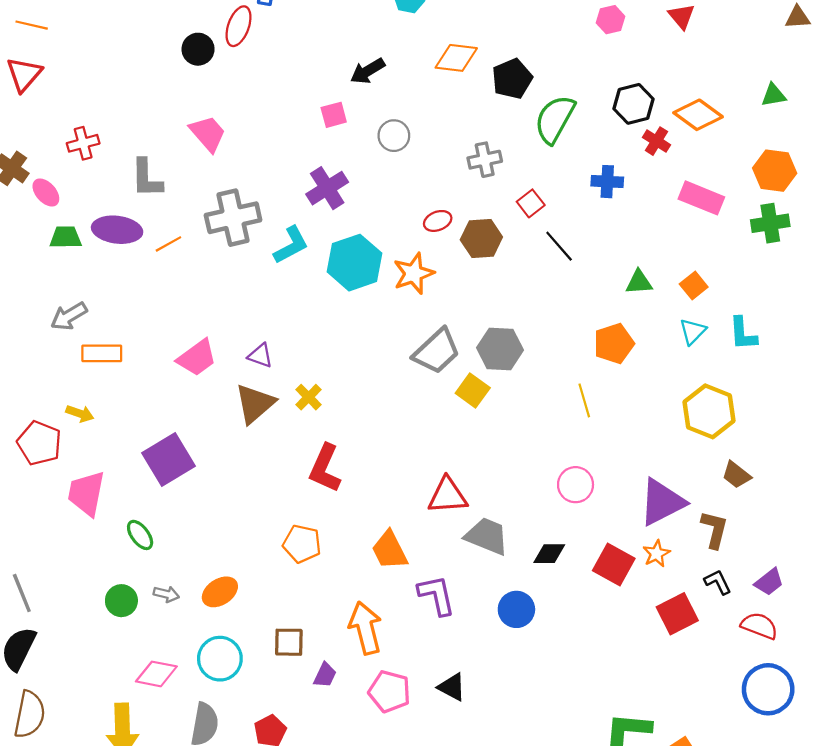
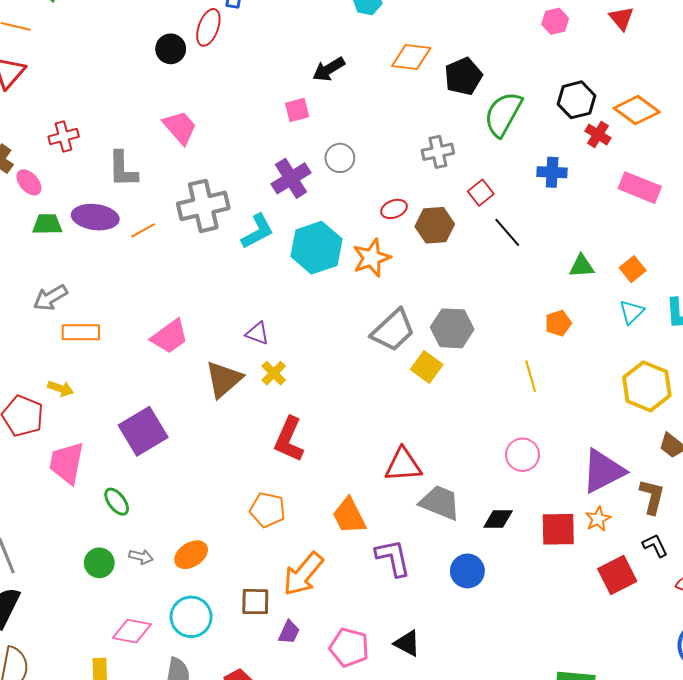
gray circle: (394, 136) -> (340, 158), moved
orange pentagon: (614, 344) -> (558, 323), size x0.7
purple triangle: (260, 356) -> (257, 333), moved
red square: (614, 565) -> (558, 529), turned -30
orange arrow: (365, 628) -> (303, 574), moved, turned -126

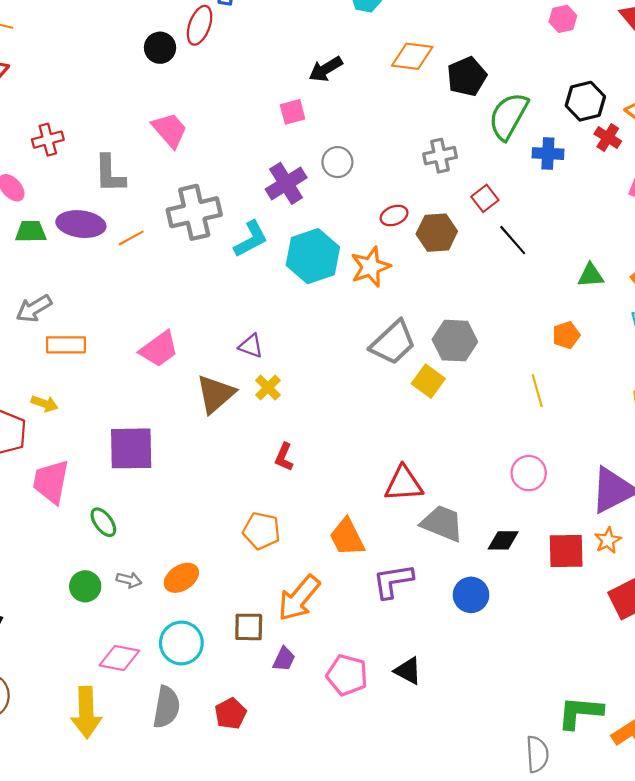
blue cross: (552, 172) -> (548, 154), moved
purple square: (143, 431) -> (131, 448), turned 30
red L-shape: (289, 439) -> (284, 457), size x0.6
purple L-shape: (393, 558) -> (393, 581), turned -87

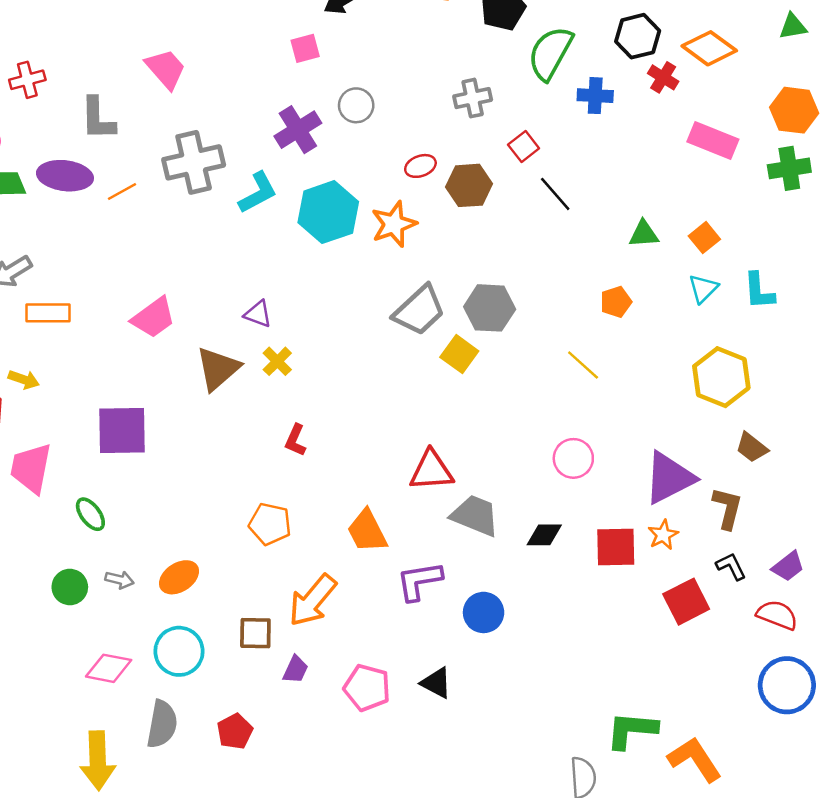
yellow line: (537, 391) -> (583, 365), turned -32
blue circle: (471, 595) -> (484, 612), moved
yellow arrow: (86, 712) -> (98, 761), moved

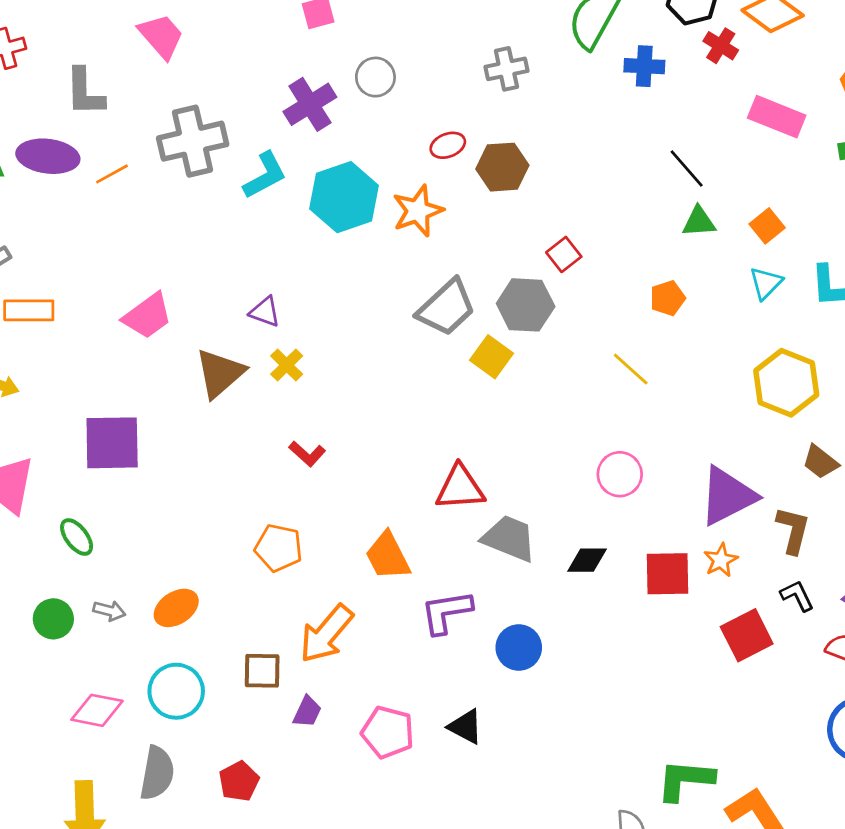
red square: (524, 147) -> (564, 254), moved
black line: (555, 194) -> (687, 168), moved
red L-shape: (295, 440) -> (307, 454), turned -72

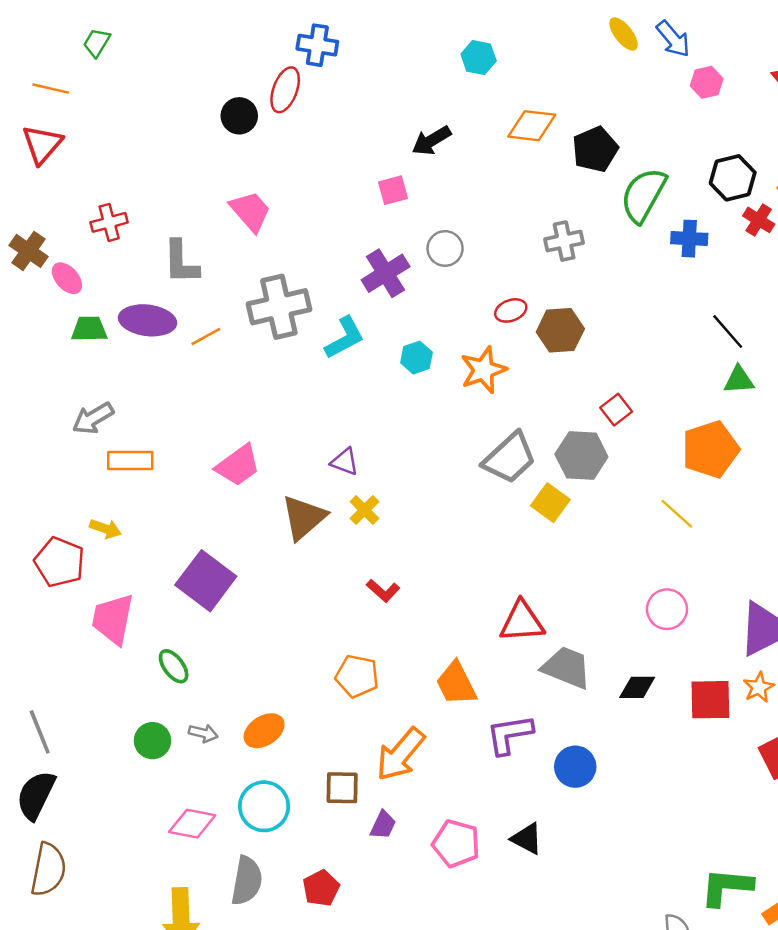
cyan hexagon: (344, 197) -> (417, 358), size x0.5
orange pentagon: (668, 298) -> (710, 449), size x1.8
purple square: (112, 443) -> (206, 581), turned 38

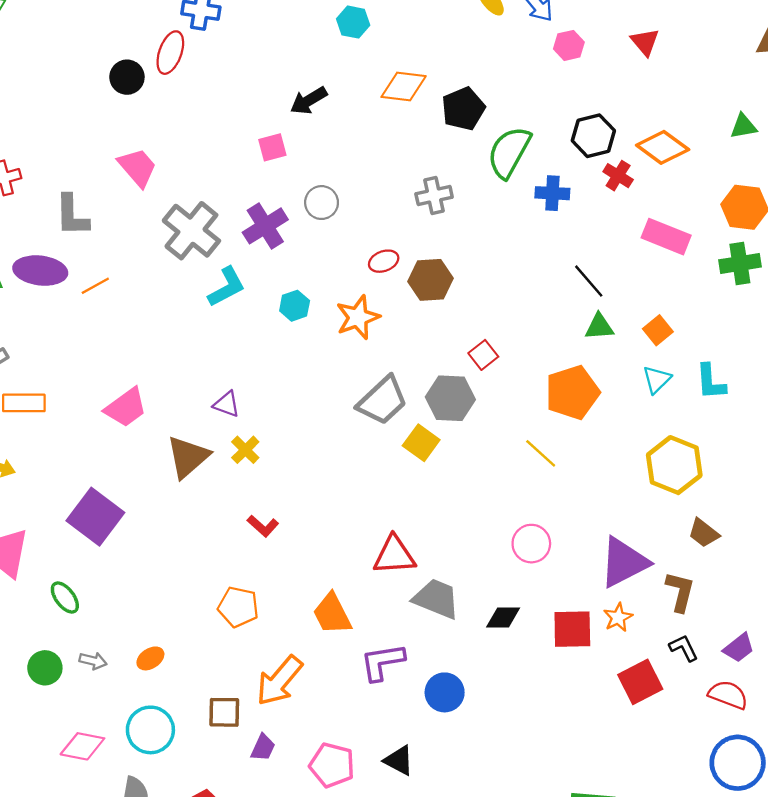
gray cross: (279, 307) -> (191, 231), moved, turned -38
orange ellipse: (264, 731) -> (150, 658), size x0.7

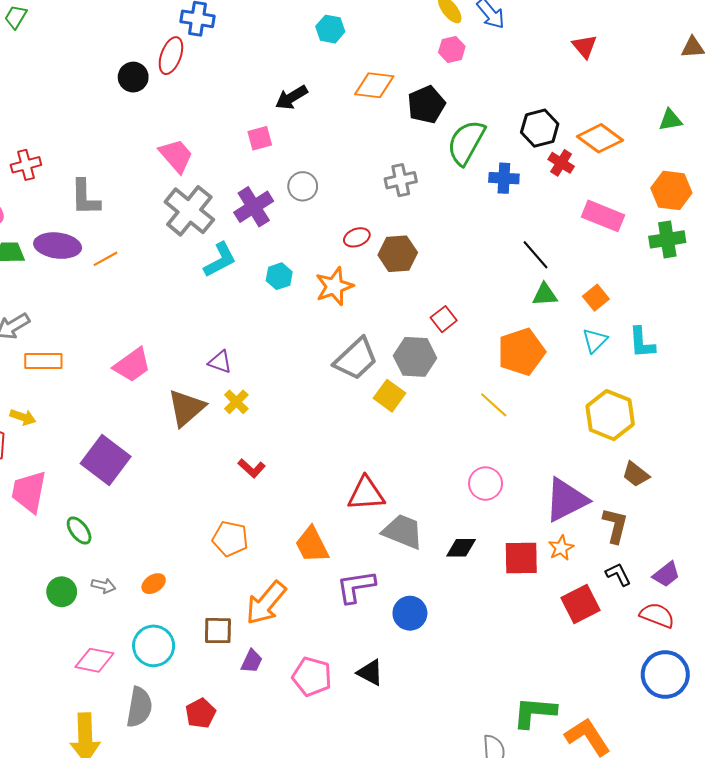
pink hexagon: (569, 45) -> (452, 49), moved
pink trapezoid: (138, 167) -> (176, 156), moved

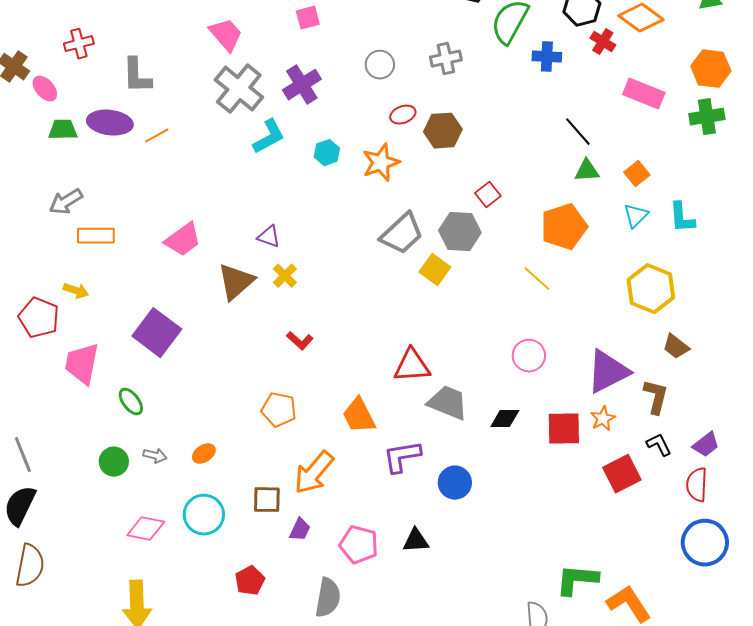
gray circle: (303, 186) -> (380, 65), moved
red semicircle: (657, 615) -> (697, 485), turned -108
black triangle: (370, 672) -> (416, 541), turned -32
gray semicircle: (139, 707) -> (328, 598), moved

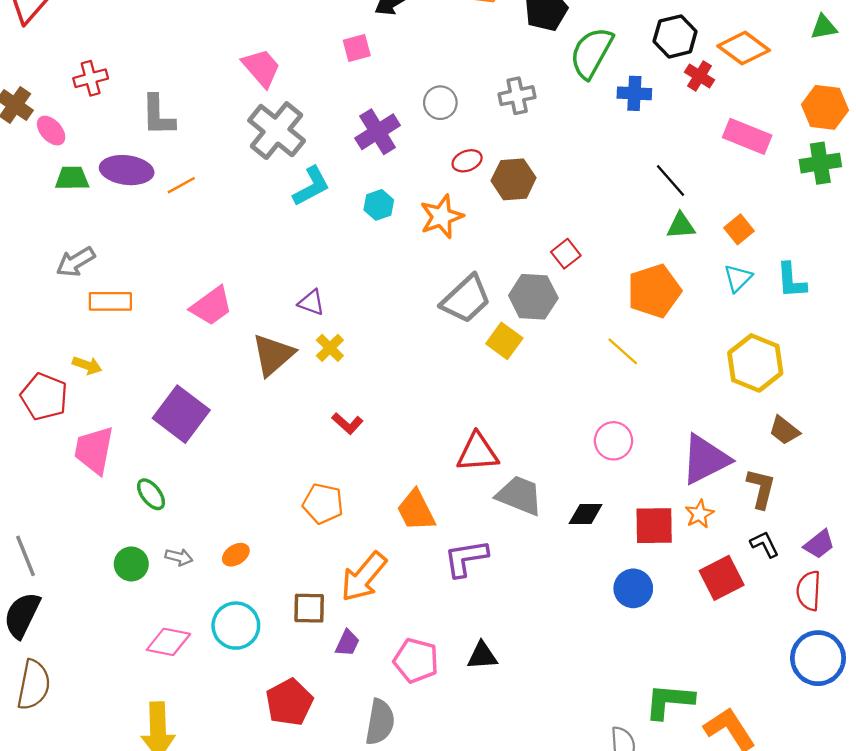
purple cross: (302, 85) -> (378, 132), moved
blue circle: (455, 483) -> (633, 588), moved
red pentagon: (250, 581) -> (289, 702), size x1.4

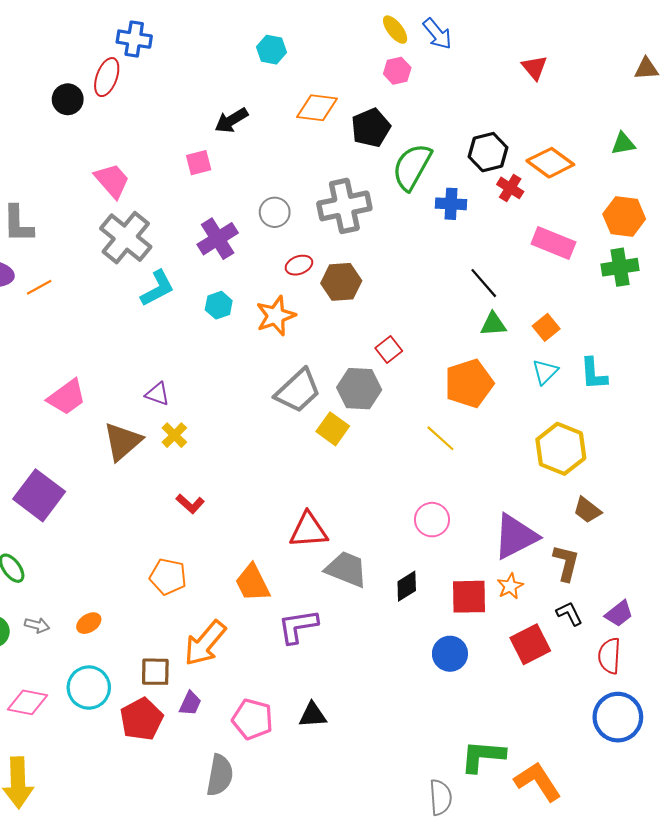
gray cross: (517, 96) -> (344, 206), size x1.6
black diamond: (586, 514) -> (407, 586), turned -32
red pentagon: (289, 702) -> (142, 719), moved

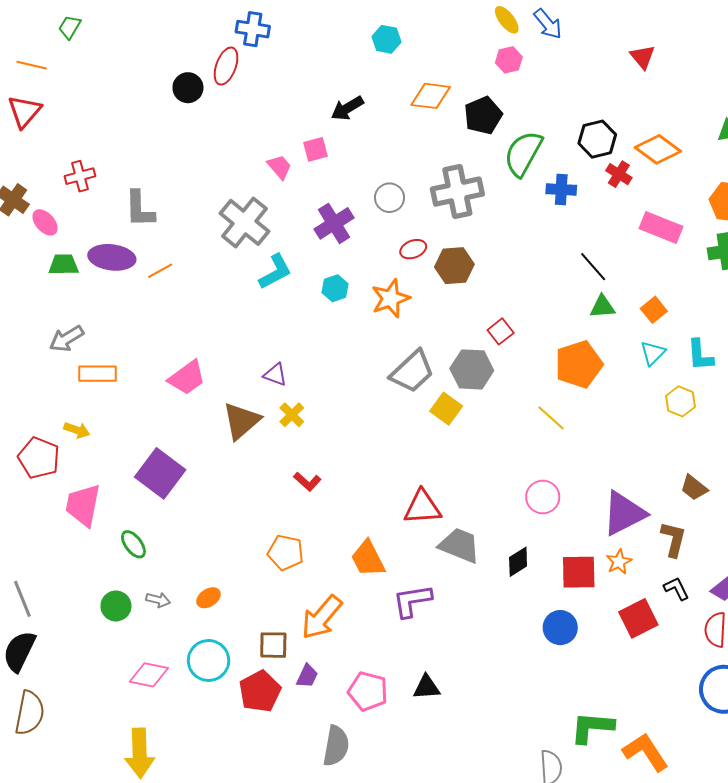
pink trapezoid: (112, 181) -> (279, 167), moved, size x0.7
yellow hexagon: (561, 449) -> (681, 401), moved, size x0.6

